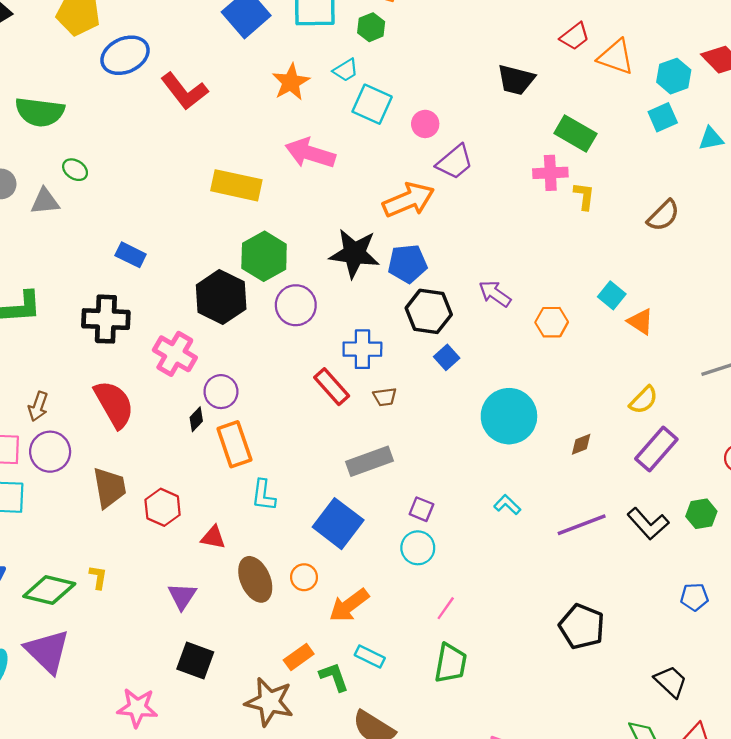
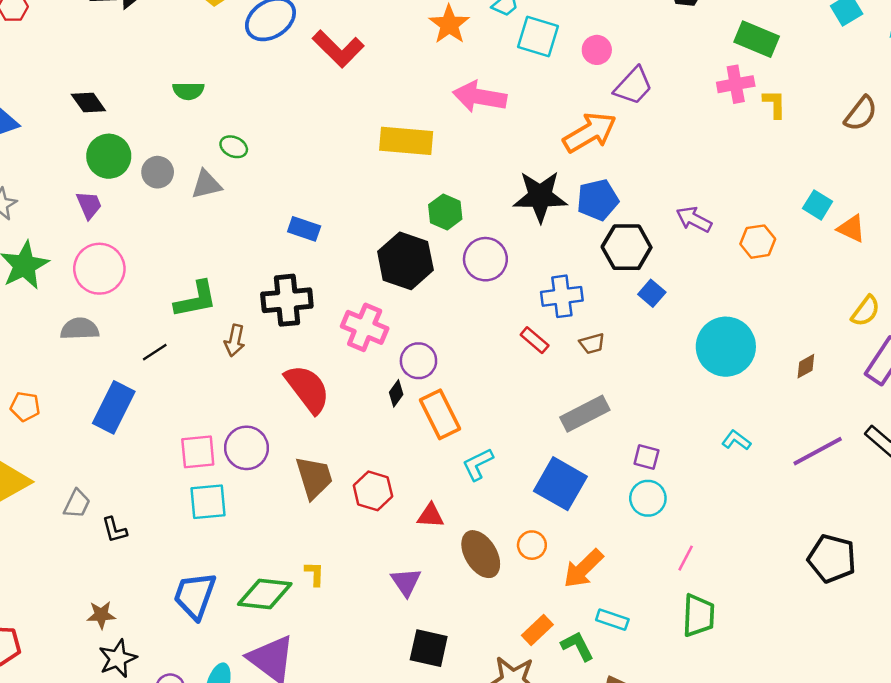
green semicircle: (40, 112) -> (188, 91), size x0.6
green hexagon: (264, 256) -> (445, 212), size x0.7
red rectangle: (332, 387) -> (535, 340), size x0.7
brown arrow: (38, 406) -> (235, 340), moved
cyan L-shape: (263, 495) -> (478, 464), turned 64

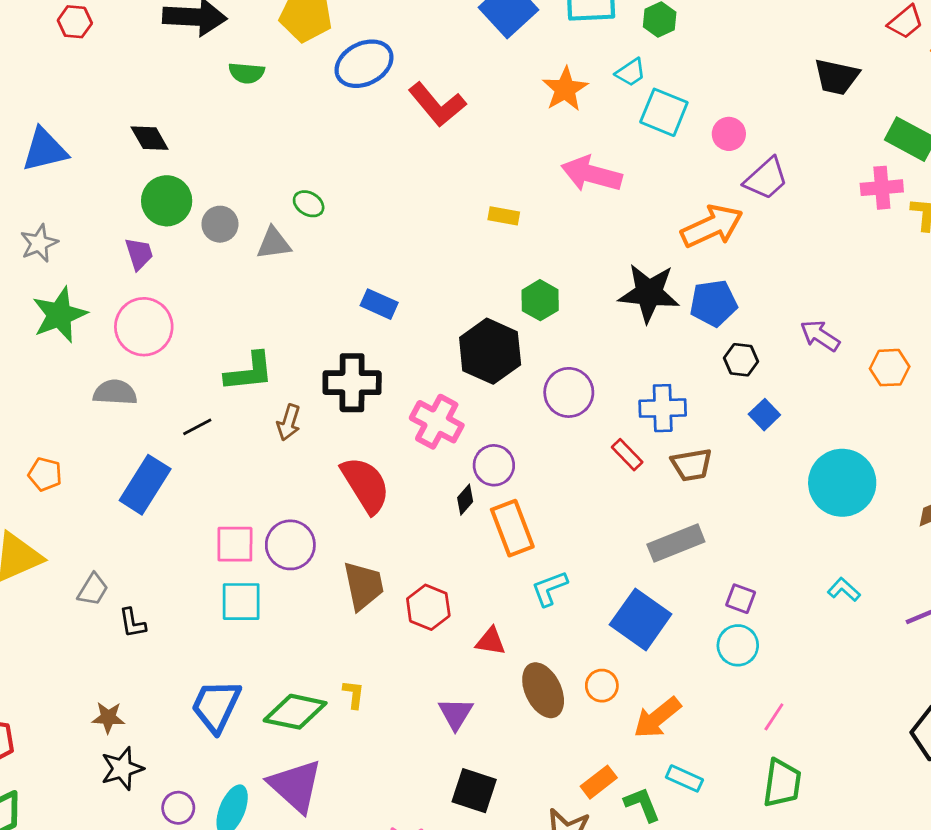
green semicircle: (188, 91) -> (247, 73), moved
yellow rectangle: (406, 141) -> (504, 216), size x0.5
black hexagon: (627, 247) -> (741, 360), size x0.6
purple circle: (485, 259) -> (569, 392), moved
brown trapezoid: (592, 344) -> (692, 465), size x1.4

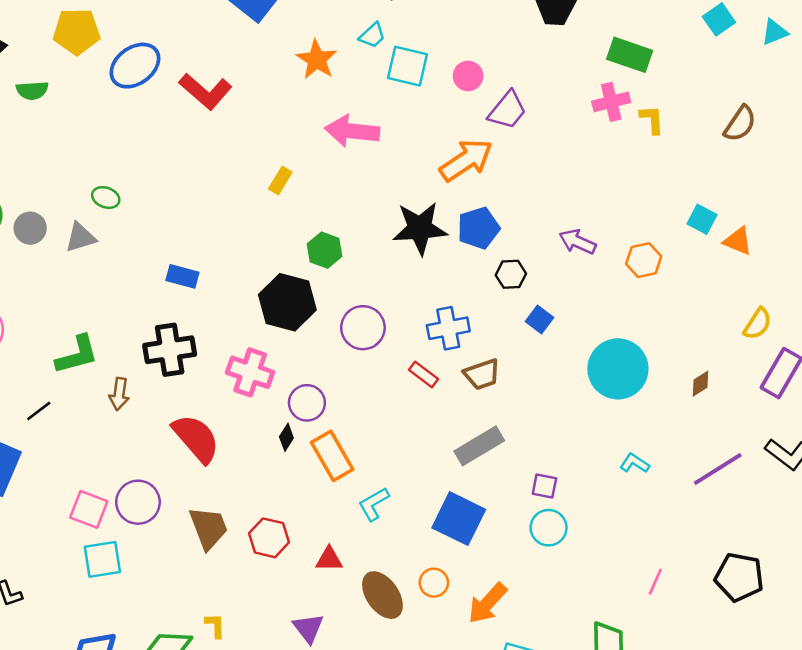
yellow rectangle: (504, 216) -> (280, 180), turned -60
pink square: (235, 544) -> (89, 509), turned 30
pink line: (774, 717) -> (655, 582), moved

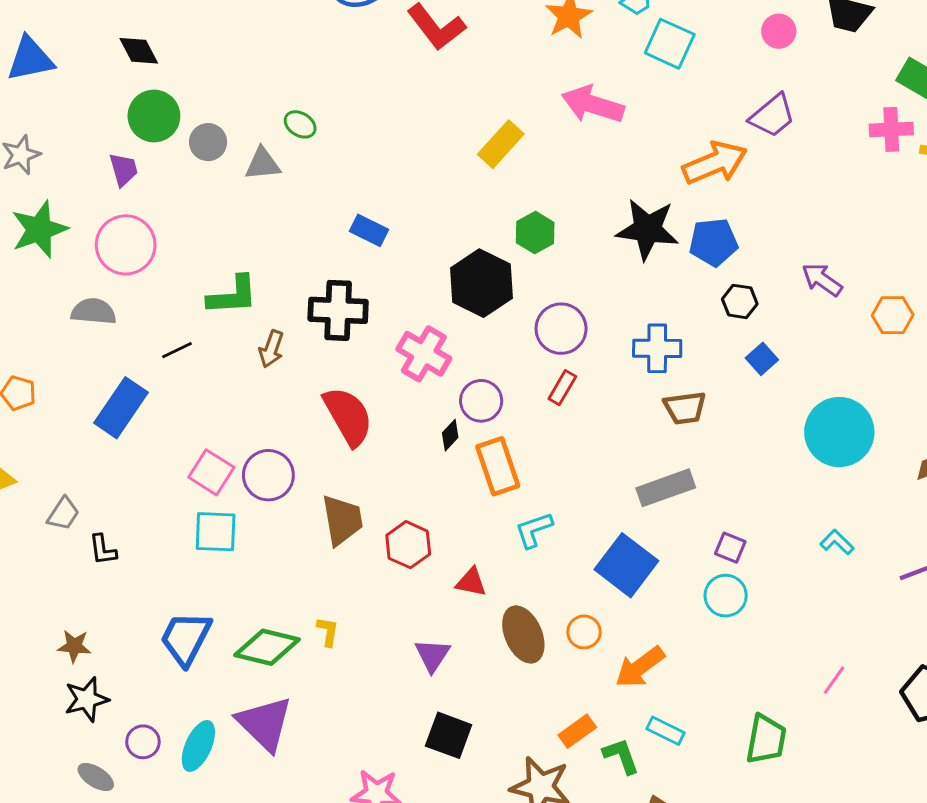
pink circle: (468, 76) -> (779, 31), moved
yellow rectangle: (280, 180) -> (501, 144), size x1.5
red rectangle: (423, 374) -> (562, 388), moved, turned 72

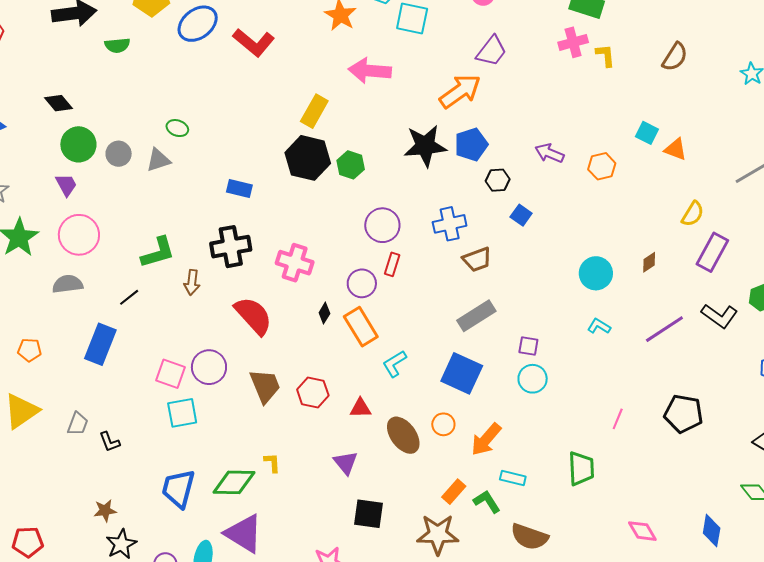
black hexagon: (481, 283) -> (308, 158), moved
purple circle: (481, 401) -> (362, 283), moved
cyan circle: (839, 432) -> (596, 273), moved, size x0.7

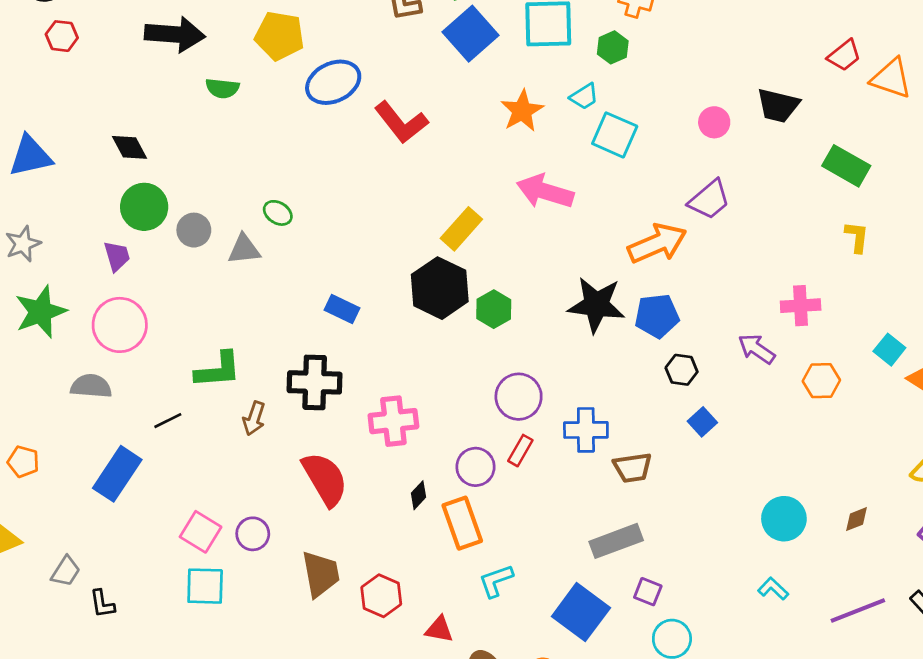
pink cross: (573, 42) -> (801, 306), moved
blue cross: (450, 224) -> (586, 430), moved
pink cross: (295, 263) -> (393, 421), turned -36
purple square: (528, 346) -> (648, 592), moved
purple circle: (209, 367) -> (253, 534), size x0.7

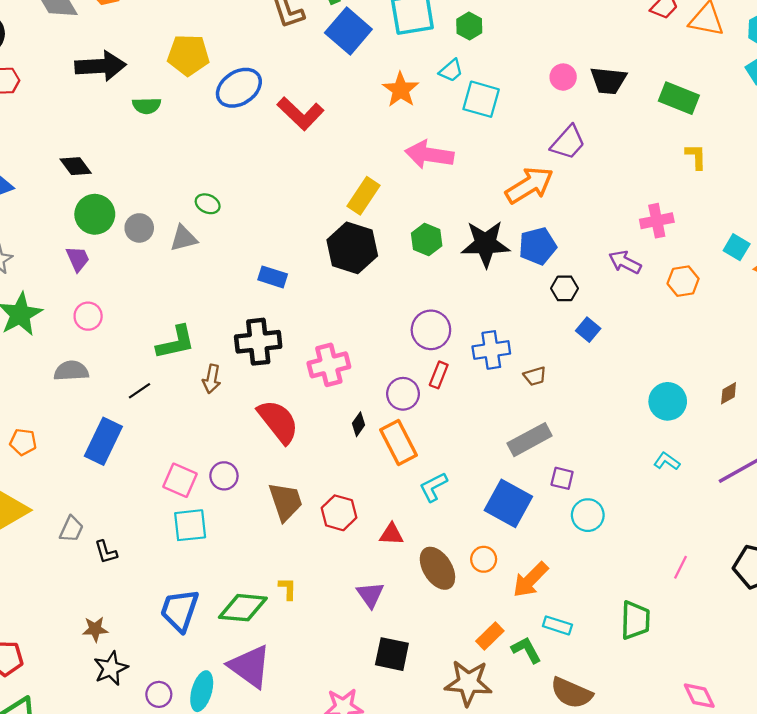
black trapezoid: (778, 105) -> (608, 81), moved
green hexagon: (494, 309) -> (427, 240), moved
pink circle: (120, 325) -> (88, 316), size x0.6
brown trapezoid: (633, 468) -> (535, 376), size x0.7

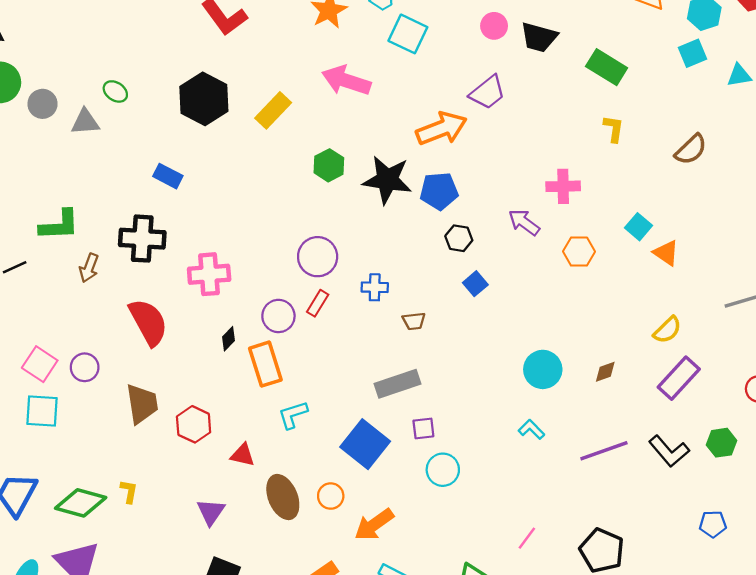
black hexagon: (352, 248) -> (204, 99), moved
blue cross: (491, 350) -> (375, 287), size x0.7
purple square: (562, 478) -> (423, 428), turned -30

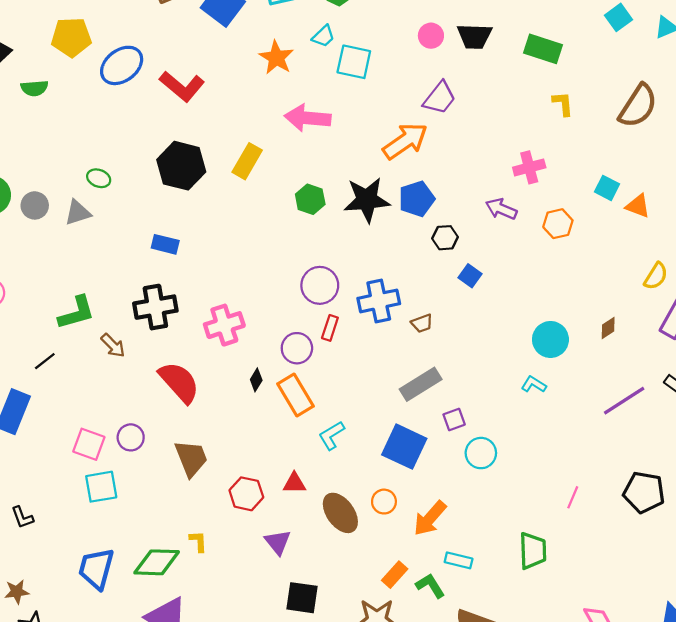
brown semicircle: (691, 150) -> (638, 106), size x1.4
brown arrow: (89, 268) -> (113, 345), turned -52
blue cross: (375, 287) -> (379, 301), size x1.6
red hexagon: (194, 424) -> (246, 494), moved
cyan L-shape: (531, 429) -> (534, 384), moved

